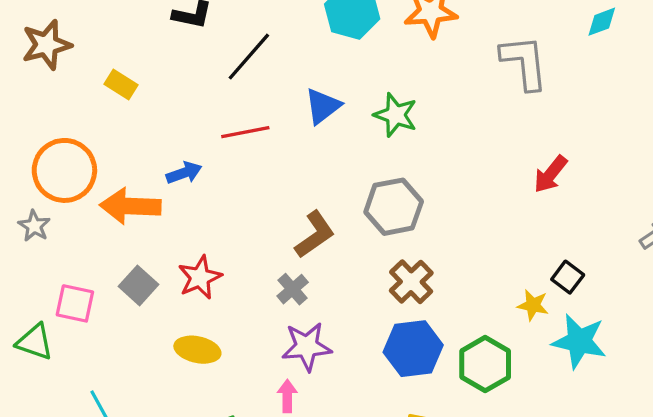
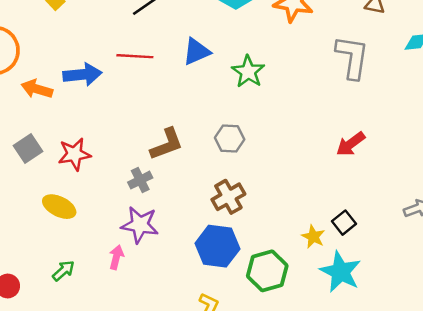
blue arrow: (184, 173) -> (82, 75), size x1.4
orange arrow: (130, 206) -> (37, 89), size x0.7
gray hexagon: (394, 207) -> (230, 139), size x0.7

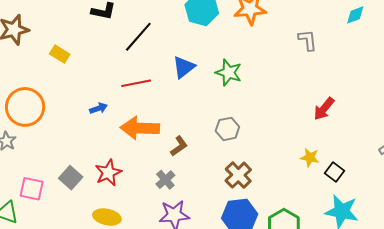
gray L-shape: (352, 57) -> (308, 40), size x0.6
blue arrow: (82, 75) -> (99, 108), size x0.6
orange arrow: (37, 89) -> (140, 128), moved, size x1.5
brown L-shape: (167, 144) -> (179, 146), size x0.7
yellow star: (313, 237) -> (310, 157), moved

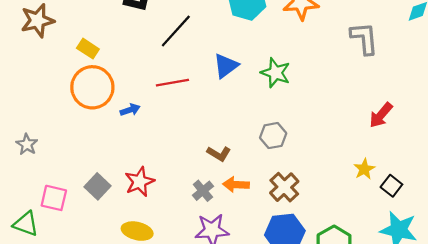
gray L-shape: (308, 40) -> (364, 38), size x1.4
orange circle: (25, 107) -> (92, 87), moved
orange arrow: (140, 128) -> (236, 185), moved, size x0.6
brown L-shape: (179, 146) -> (219, 154), turned 65
yellow star: (310, 157) -> (364, 169), turned 30

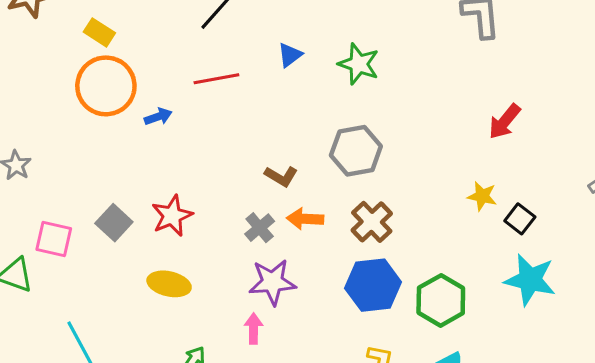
blue triangle: (226, 66) -> (290, 55), size x0.7
gray hexagon: (273, 136) -> (356, 151), size x1.4
yellow star: (364, 169) -> (482, 196), turned -30

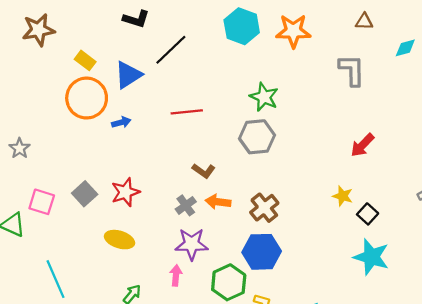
blue triangle: (290, 55) -> (128, 75), moved, size x1.6
red line: (216, 79) -> (187, 112), moved
gray hexagon: (356, 151) -> (257, 137), moved
green hexagon: (441, 300) -> (229, 282), moved

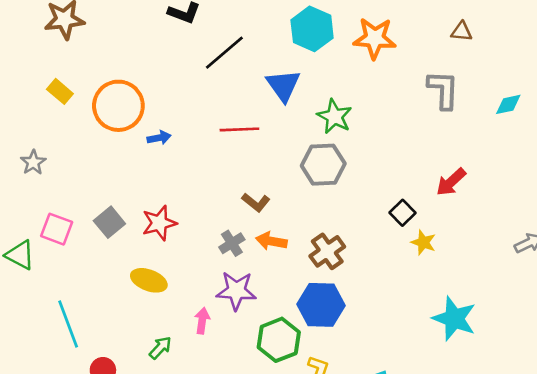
cyan diamond: (405, 48) -> (508, 104), moved
yellow rectangle: (85, 60) -> (60, 91), moved
blue triangle: (128, 75) -> (283, 85), moved, turned -36
black square: (368, 214) -> (402, 213), moved
pink arrow: (176, 275) -> (202, 321), moved

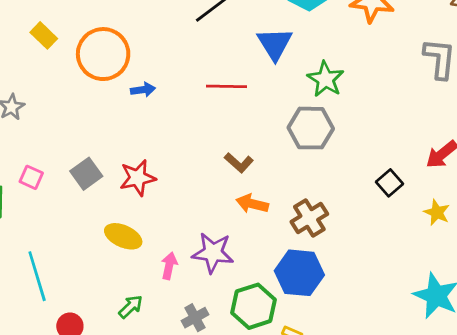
pink square: (57, 229) -> (31, 177), size x0.7
yellow star: (423, 242) -> (437, 213), moved
gray cross: (232, 243) -> (195, 318), moved
pink arrow: (202, 321) -> (169, 266), moved

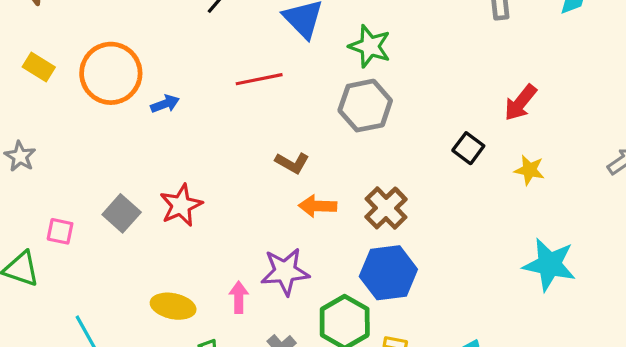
yellow ellipse: (123, 236) -> (173, 306), moved

